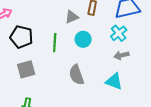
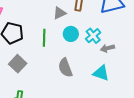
cyan cross: (119, 33) -> (93, 36), moved
gray square: (26, 69) -> (18, 64), turned -30

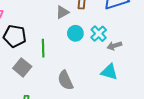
green line: (44, 38) -> (43, 48), moved
gray semicircle: (65, 68) -> (65, 80), moved

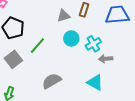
green line: (43, 48) -> (37, 46), turned 30
gray semicircle: (65, 80) -> (52, 81), turned 72

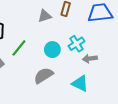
cyan circle: (71, 38) -> (52, 50), moved
gray semicircle: (52, 81) -> (44, 76), moved

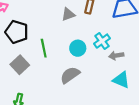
green line: (19, 48) -> (44, 48), turned -48
cyan triangle: (80, 83) -> (121, 80), moved

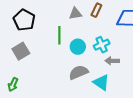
green line: (44, 48) -> (59, 35), moved
gray semicircle: (70, 75) -> (78, 72), moved
cyan triangle: (121, 80) -> (101, 82), moved

